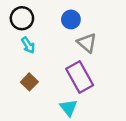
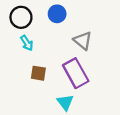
blue circle: (71, 19) -> (57, 14), moved
brown square: (29, 82) -> (38, 73), moved, turned -35

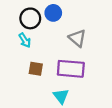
black circle: (21, 17) -> (30, 18), moved
purple rectangle: (76, 73) -> (71, 69), turned -56

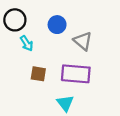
blue circle: (53, 13) -> (57, 25), moved
black circle: (30, 18) -> (15, 20), moved

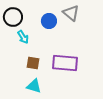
gray triangle: (83, 41) -> (71, 13), moved
cyan triangle: (65, 103) -> (34, 86), moved, turned -35

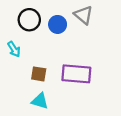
black circle: (13, 17) -> (29, 20), moved
cyan arrow: (23, 37) -> (14, 49), moved

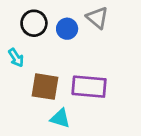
brown square: (39, 74) -> (45, 87), size x1.5
cyan triangle: (40, 101) -> (60, 118), moved

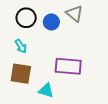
cyan arrow: (16, 58) -> (21, 46), moved
brown square: (45, 87) -> (21, 74), moved

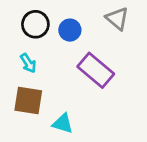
gray triangle: (75, 14) -> (117, 19), moved
purple rectangle: (68, 66) -> (96, 70), moved, turned 35

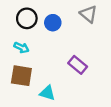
cyan arrow: (28, 63) -> (21, 48), turned -32
purple rectangle: (96, 70) -> (78, 65), moved, size x0.7

